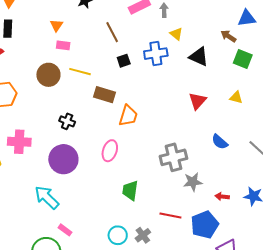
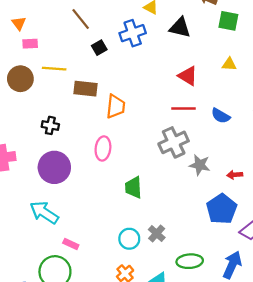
red triangle: (197, 101) -> (188, 76), turned -30
gray star: (193, 182) -> (200, 165), turned 30
red line: (170, 215) -> (183, 108), moved

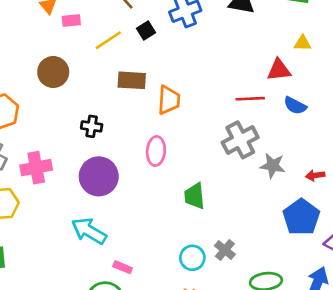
pink rectangle: (30, 44) -> (71, 20), moved
yellow line: (54, 69) -> (108, 40), moved, turned -35
red triangle: (188, 76) -> (279, 70), moved, turned -35

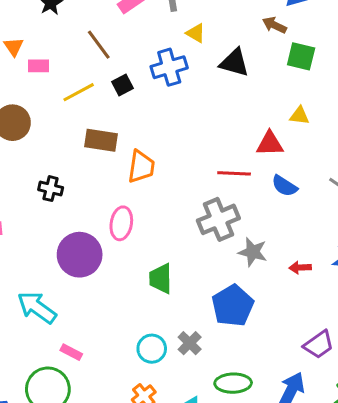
purple circle: (99, 176) -> (80, 255), moved
blue pentagon: (301, 217) -> (233, 306), moved

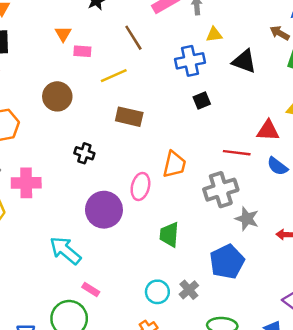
yellow triangle: (196, 33) -> (214, 34), turned -42
black square: (122, 85) -> (202, 100), moved
orange trapezoid: (141, 167) -> (174, 164), moved

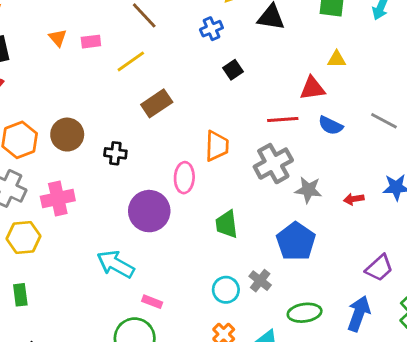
orange triangle: (63, 34) -> (58, 38), moved
blue cross: (190, 61) -> (211, 29), size x0.7
brown circle: (57, 96) -> (67, 135), moved
brown rectangle: (129, 117) -> (157, 103), turned -36

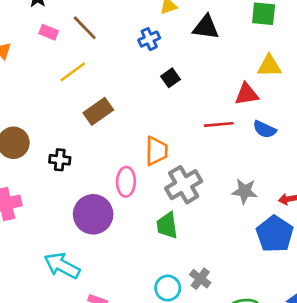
pink rectangle: (91, 42) -> (49, 32), moved, turned 30
yellow triangle: (337, 59) -> (269, 66), size x1.4
gray cross: (273, 164) -> (184, 185), moved
blue pentagon: (296, 241) -> (275, 234), moved

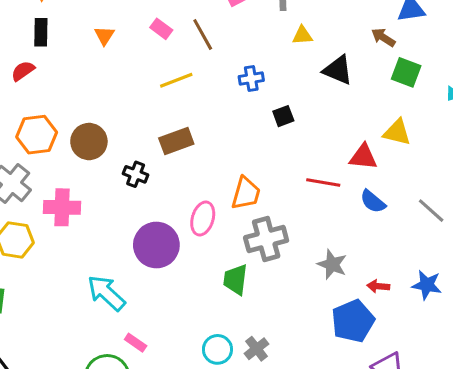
blue cross: (149, 39) -> (251, 78), moved
brown rectangle: (98, 111) -> (176, 141), moved

